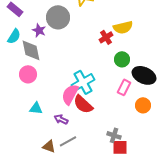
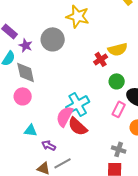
purple star: (39, 30) -> (26, 45), moved
purple arrow: (61, 119) -> (49, 145), moved
gray cross: (114, 135) -> (119, 149), moved

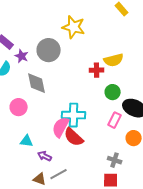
red cross: (101, 59) -> (97, 70), turned 32
gray diamond: (26, 72) -> (37, 83), moved
cyan cross: (78, 104) -> (74, 115), turned 30

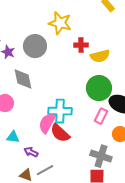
red cross: (97, 70) -> (81, 45), moved
green circle: (113, 92) -> (99, 88), size x1.6
gray cross: (115, 160) -> (101, 156), size x1.5

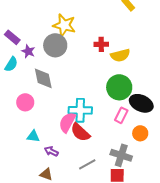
yellow star: (60, 23) -> (64, 25), moved
gray line: (45, 170) -> (87, 164), moved

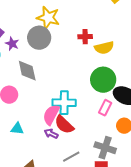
purple arrow: (51, 151) -> (51, 134), moved

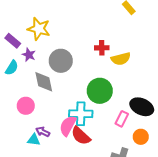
yellow star: (48, 18) -> (39, 29), moved
gray circle: (39, 38) -> (61, 61), moved
green circle: (103, 80) -> (100, 91), moved
purple arrow: (51, 134) -> (43, 132), moved

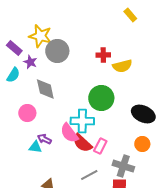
gray circle: (61, 61) -> (57, 51), moved
pink rectangle: (122, 119) -> (100, 146), moved
pink semicircle: (68, 126) -> (69, 133), turned -65

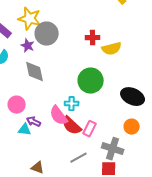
purple star: (30, 62) -> (28, 46), moved
pink circle: (27, 113) -> (17, 105), moved
cyan cross: (82, 121) -> (72, 104), size x0.6

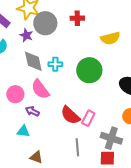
red cross: (93, 38) -> (77, 18), moved
cyan cross: (72, 104) -> (55, 64), moved
pink semicircle: (59, 116) -> (40, 89), moved
cyan triangle: (25, 130) -> (23, 131), moved
gray line: (79, 158) -> (77, 147), turned -66

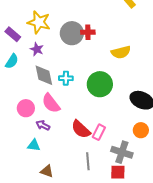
gray circle: (45, 23) -> (72, 33), moved

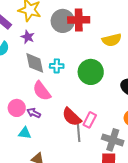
red cross: (88, 32) -> (79, 20), size x1.5
pink circle: (26, 108) -> (17, 108), moved
gray line: (88, 161) -> (79, 133), moved

